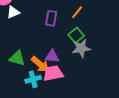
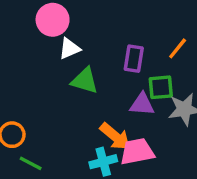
green square: (76, 35) -> (161, 87), moved, turned 35
purple triangle: (52, 56) -> (142, 104), moved
green triangle: (17, 58) -> (85, 81), moved

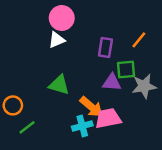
pink circle: (53, 20) -> (62, 18), moved
green triangle: (85, 81) -> (59, 85), moved
green line: (31, 163) -> (27, 127), turned -66

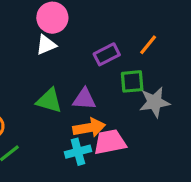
purple rectangle: (105, 48) -> (107, 54), turned 54
purple triangle: (112, 82) -> (84, 99), moved
orange arrow: (91, 107) -> (89, 128), turned -50

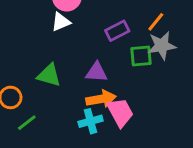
green triangle: (49, 101) -> (49, 75), moved
gray star: (155, 102) -> (162, 46), moved
pink trapezoid: (110, 142) -> (120, 112), turned 72

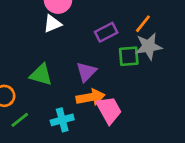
purple triangle: (96, 72) -> (86, 72), turned -50
cyan cross: (91, 121) -> (62, 120), moved

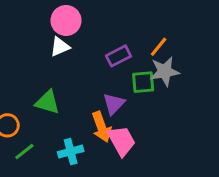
purple triangle: (86, 72) -> (114, 104), moved
orange arrow: (91, 97) -> (101, 127), turned 80

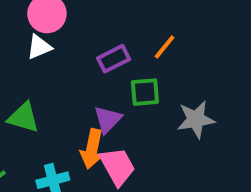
gray star: (165, 71) -> (196, 119), moved
orange arrow: (101, 127) -> (92, 149), turned 32

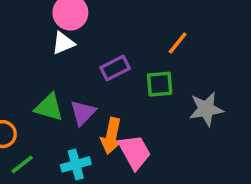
purple rectangle: (114, 59) -> (115, 68), moved
purple triangle: (108, 119) -> (83, 113), moved

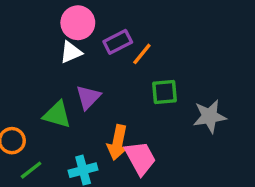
orange line: (178, 43) -> (142, 54), moved
purple rectangle: (115, 68) -> (118, 42), moved
purple triangle: (83, 113) -> (88, 97), moved

